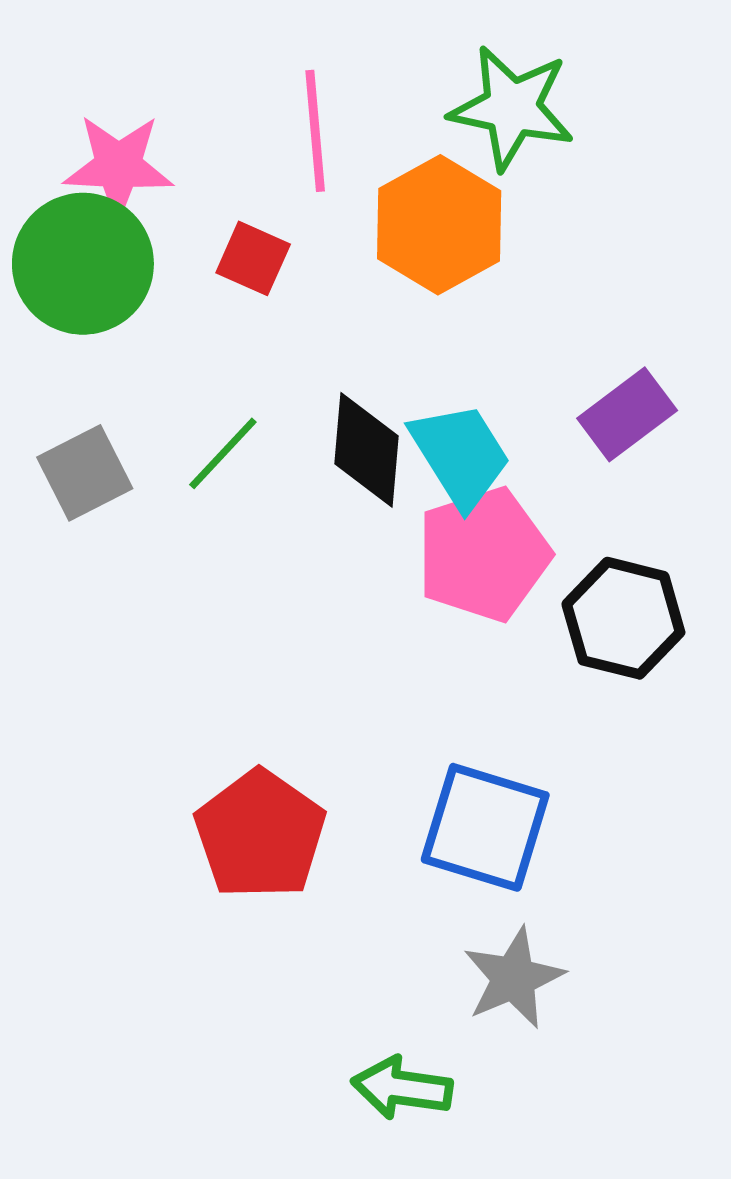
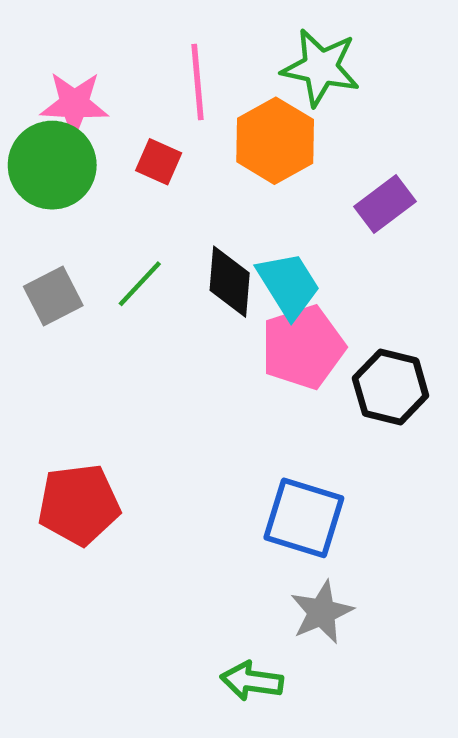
purple rectangle: (627, 414) -> (385, 204), moved
red pentagon: (260, 834) -> (79, 505), moved, turned 30

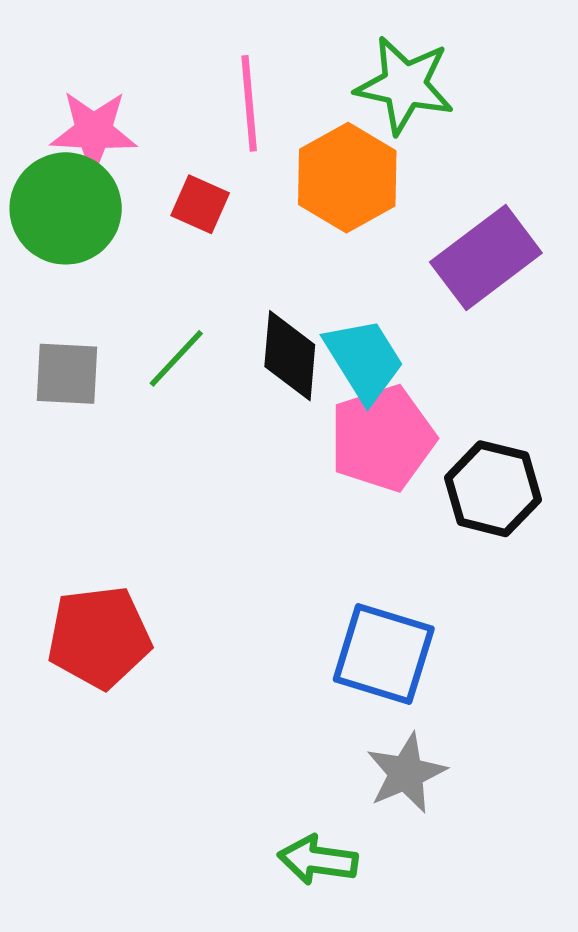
purple rectangle: (385, 204) -> (486, 258), size x1.4
gray square: (53, 296) -> (67, 374), turned 30

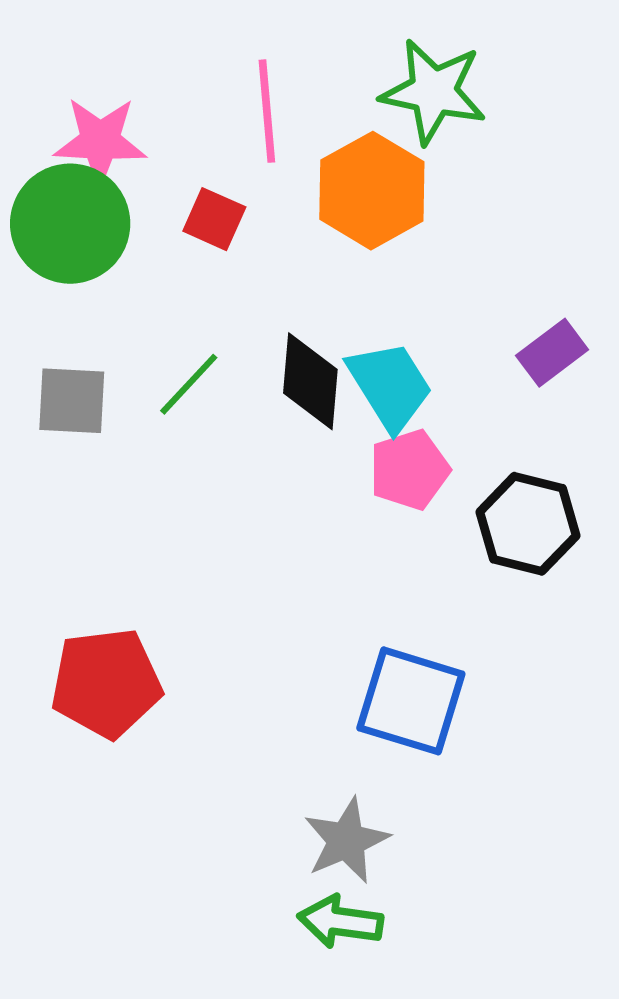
purple rectangle: (486, 258) -> (552, 353), moved, size x0.6
pink pentagon: (382, 438) -> (409, 470), size x0.7
gray star: (406, 773) -> (346, 841), moved

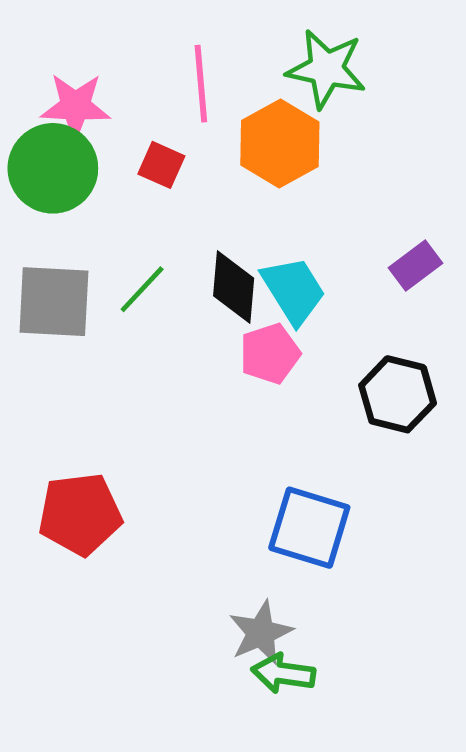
gray square: (72, 401) -> (54, 302), size x1.4
pink pentagon: (409, 470) -> (270, 354), moved
green arrow: (340, 922) -> (283, 673), moved

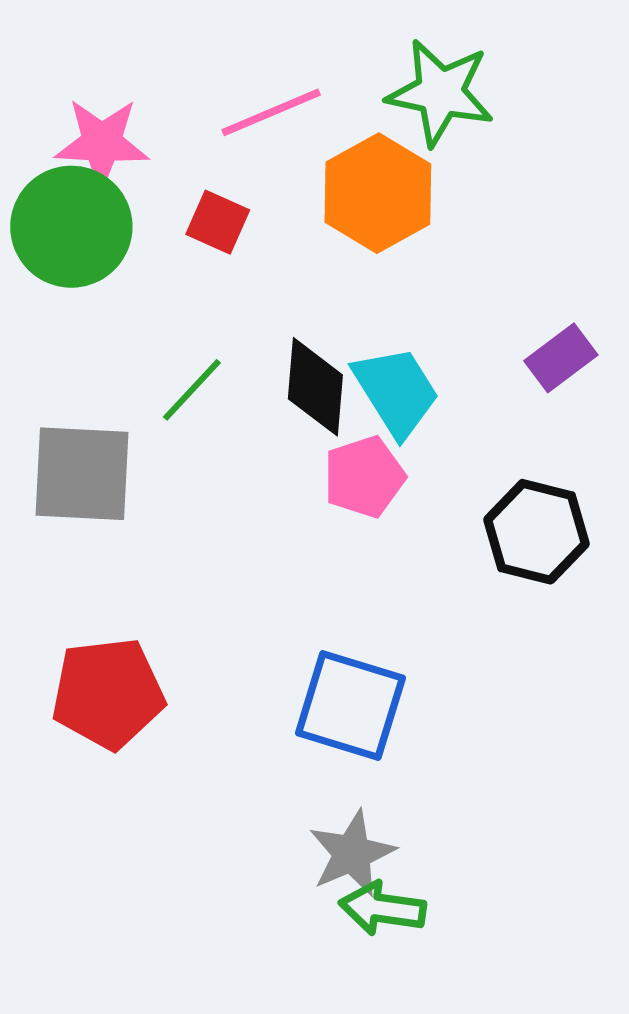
pink line: (201, 84) -> (271, 112), turned 72
gray square: (54, 302) -> (82, 474), moved
blue square: (309, 528) -> (350, 706), moved

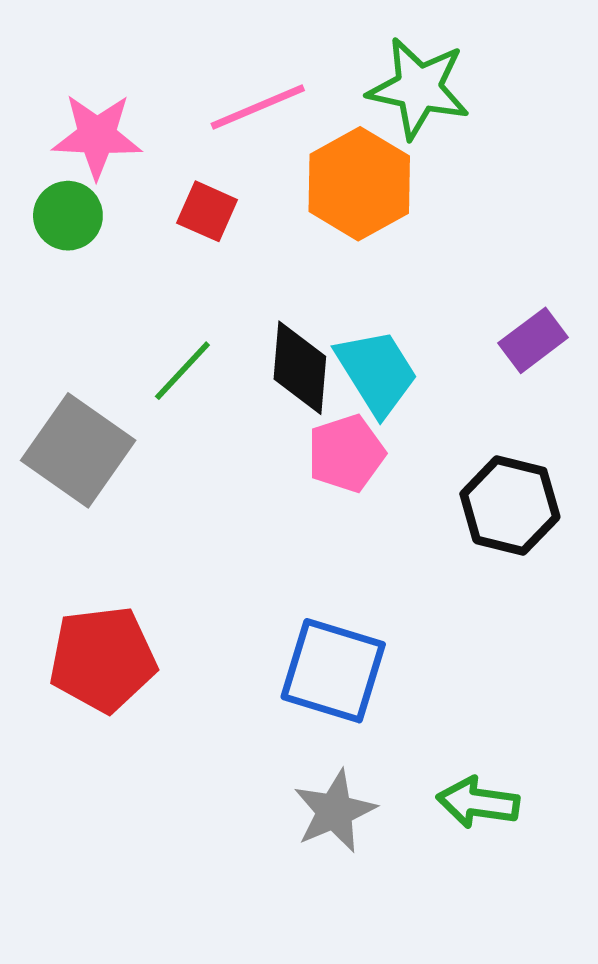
green circle: (71, 227) -> (68, 216), size x0.6
gray square: (82, 474) -> (78, 450), turned 32
green arrow: (382, 908) -> (478, 803), moved

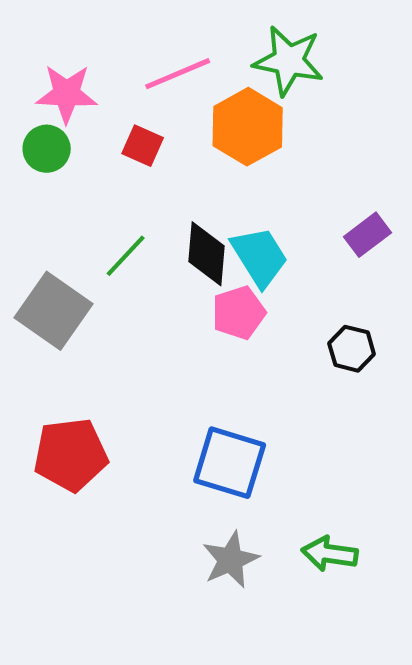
black hexagon: (510, 505) -> (352, 349), size x0.7

